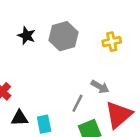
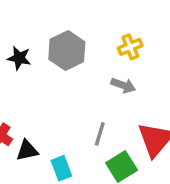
gray arrow: (100, 87) -> (123, 85), moved
black triangle: (20, 118) -> (27, 150), moved

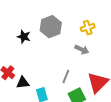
black star: (19, 58) -> (24, 37), moved

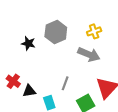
gray arrow: (82, 50) -> (89, 54), size x1.5
gray line: (66, 77) -> (65, 83), moved

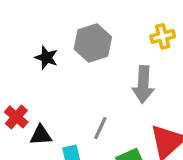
yellow cross: (94, 31) -> (163, 36), moved
gray arrow: (89, 54) -> (143, 84), turned 65

